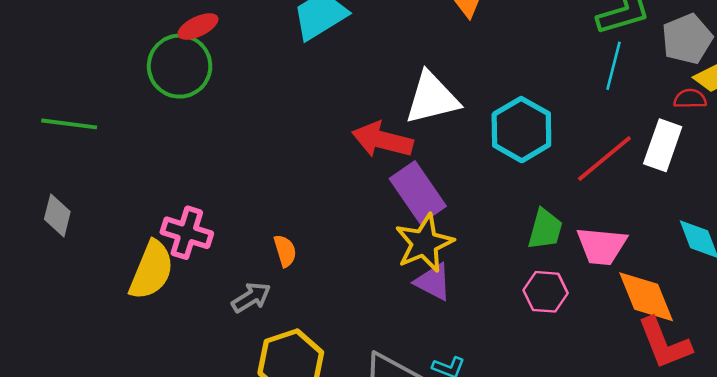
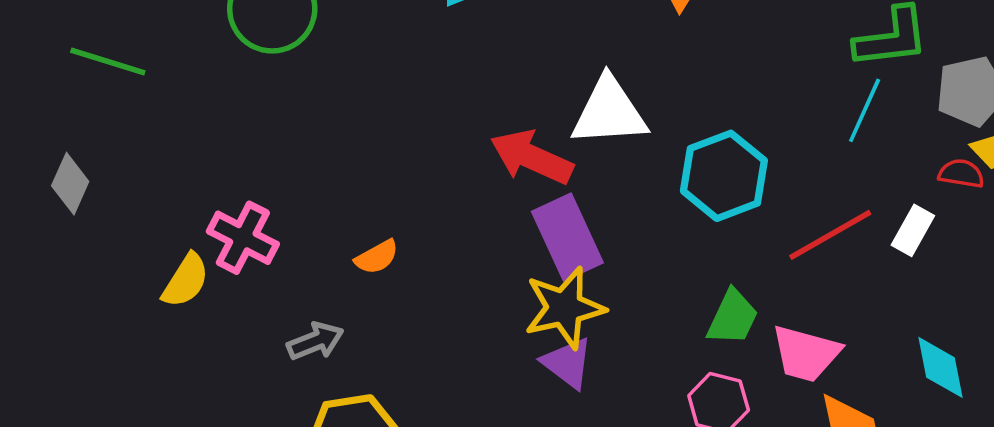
white rectangle: (663, 145) -> (913, 230), size x0.7
orange semicircle: (285, 251) -> (377, 257), moved, turned 68
yellow semicircle: (151, 270) -> (186, 281), size x0.7

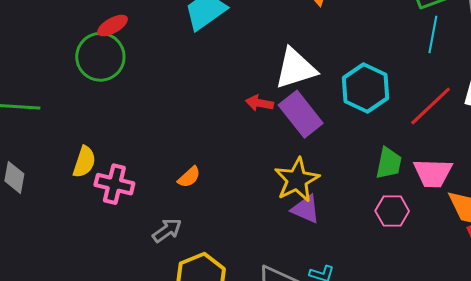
red arrow: (532, 157) -> (259, 103), size x0.6
purple rectangle: (567, 237) -> (301, 114), moved
yellow semicircle: (186, 281) -> (84, 162), moved

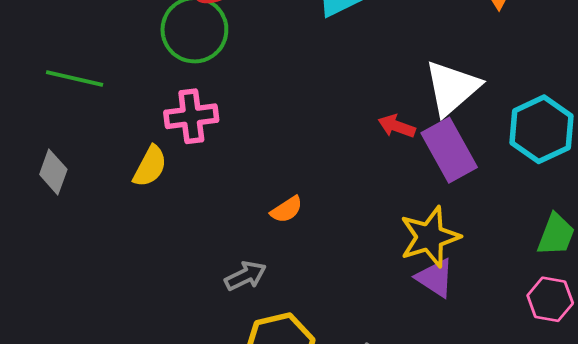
white triangle: (295, 69) -> (452, 88), turned -33
pink cross: (114, 184) -> (191, 116), moved, turned -30

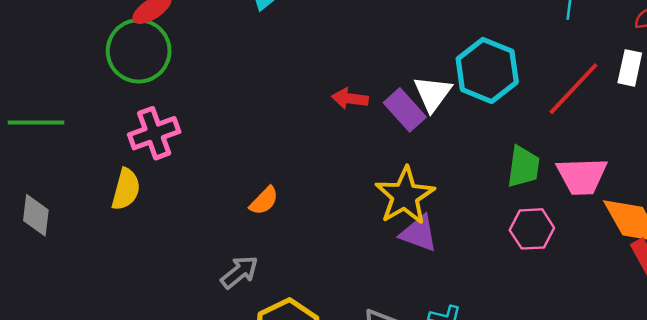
white triangle: (452, 88) -> (433, 94), moved, size x0.7
purple rectangle: (449, 150) -> (405, 110), size x0.7

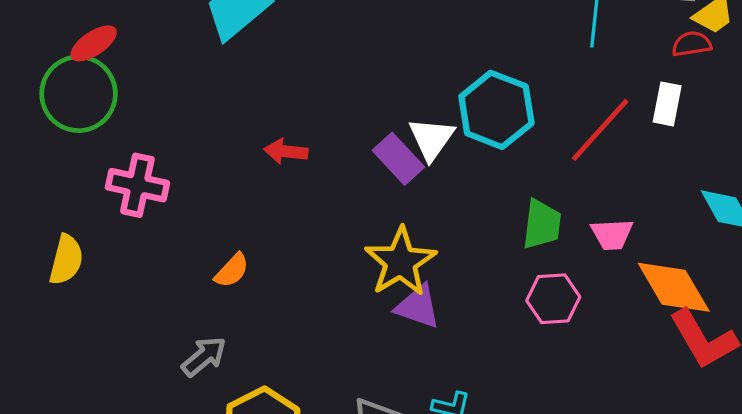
red arrow: (350, 99) -> (286, 151), moved
pink cross: (154, 133) -> (137, 185), moved, turned 33
pink trapezoid: (582, 176) -> (612, 234), size x0.7

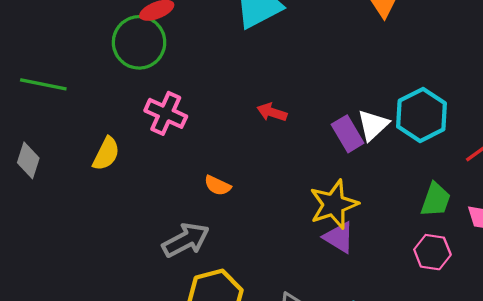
orange semicircle: (232, 271) -> (218, 185), turned 60
gray arrow: (204, 357) -> (186, 240), size x1.4

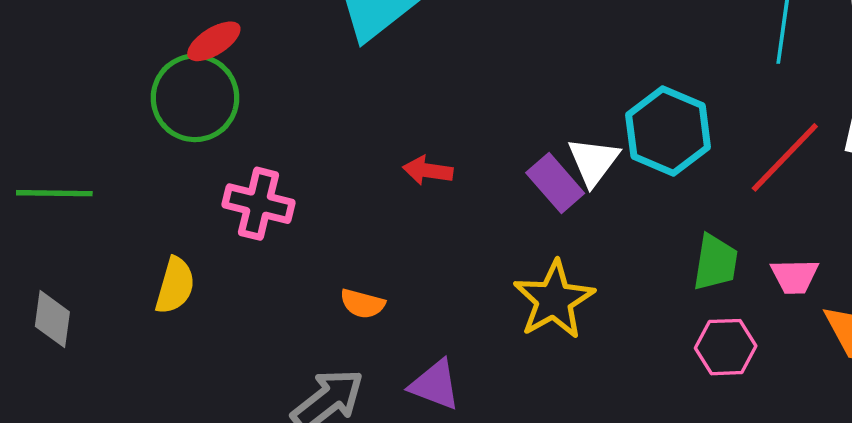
purple triangle: (339, 237) -> (435, 385), moved

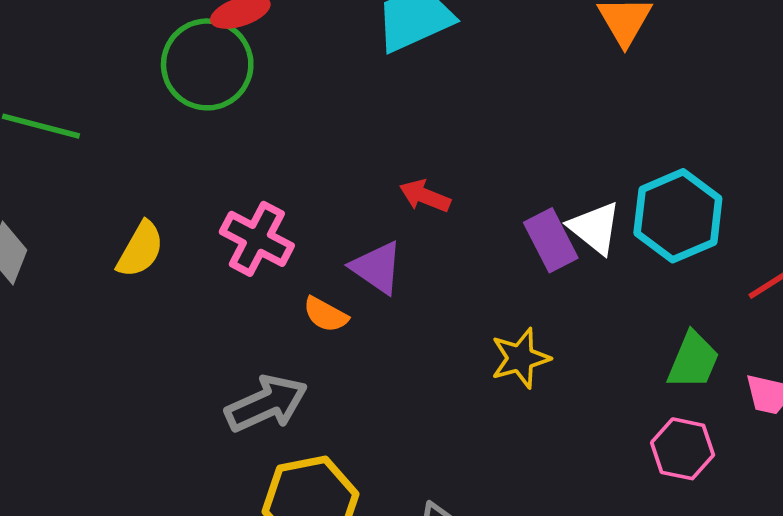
white triangle: (593, 161) -> (595, 228), turned -42
pink cross: (259, 204) -> (257, 239), moved
yellow star: (554, 300) -> (520, 358), size x0.7
purple triangle: (435, 385) -> (377, 268), moved

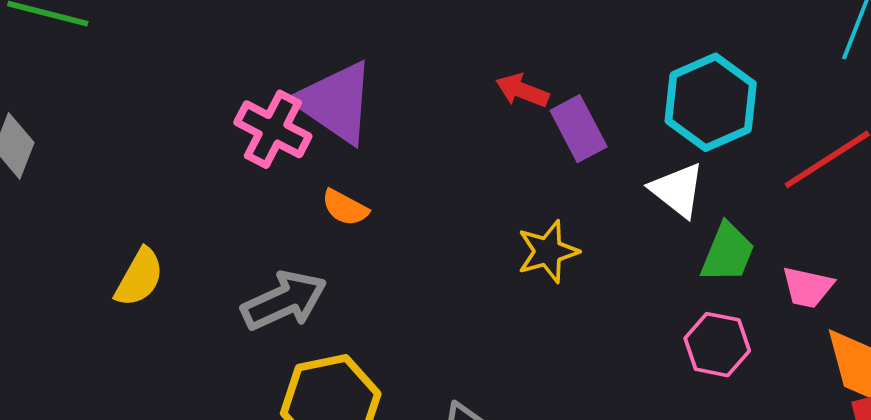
red arrow: (425, 196) -> (522, 91), moved
white triangle: (595, 228) -> (677, 190), moved
yellow semicircle: (140, 250) -> (139, 277), moved
purple triangle: (377, 268) -> (335, 102), moved, size x1.5

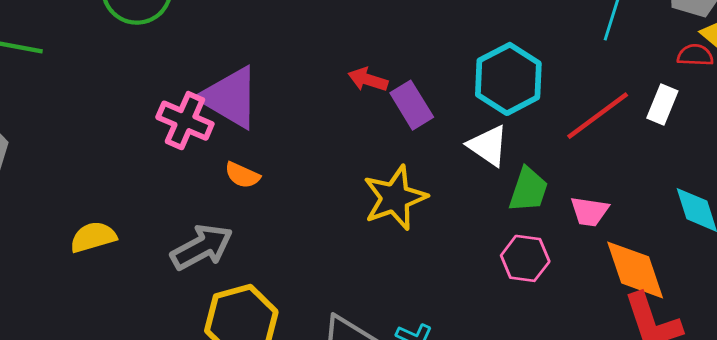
yellow star: (548, 252) -> (395, 198), size x1.4
yellow semicircle: (139, 277) -> (93, 237), turned -132

